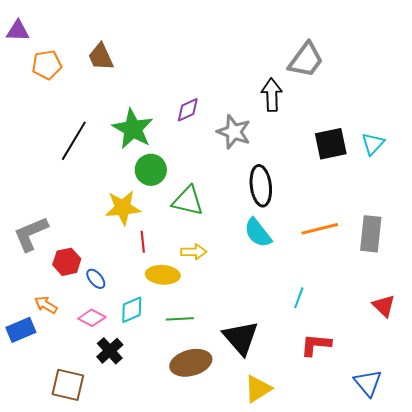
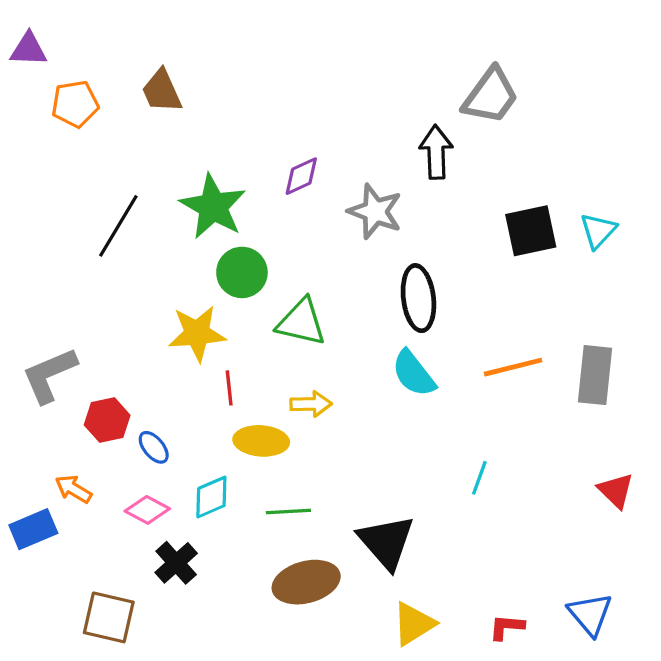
red L-shape: (316, 345) -> (507, 627), moved, size x0.7

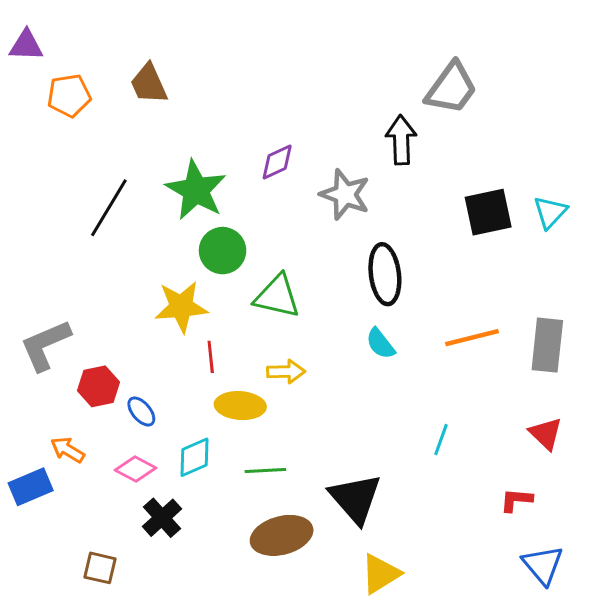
cyan semicircle: (414, 374) -> (380, 344), size x0.7
red triangle: (616, 491) -> (546, 434), moved
brown square: (109, 617) -> (100, 568), size x0.7
red L-shape: (507, 627) -> (516, 500), moved

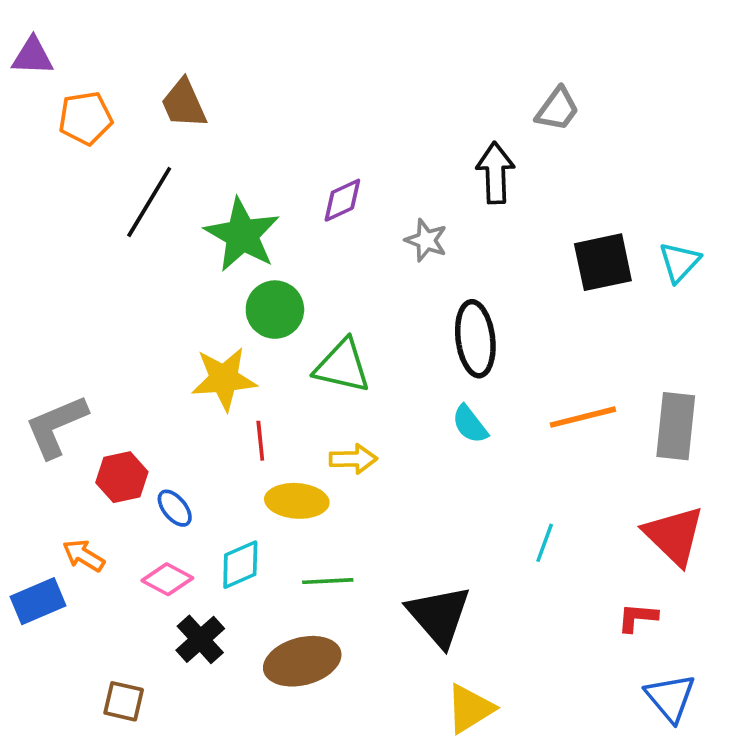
gray trapezoid: (451, 88) -> (557, 109), size x0.7
gray star: (345, 194) -> (426, 240), size x0.7
black line: (109, 208) -> (149, 202), moved
red triangle: (546, 434) -> (674, 535), size x1.5
brown ellipse: (282, 535) -> (302, 661), moved

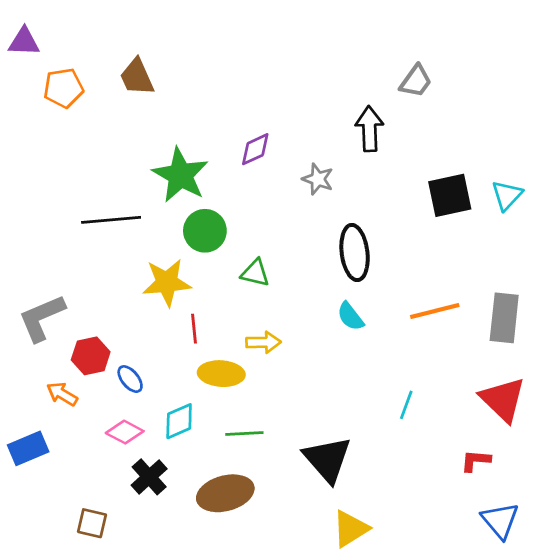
black line: (149, 202) -> (111, 220), moved, turned 54
green triangle: (342, 366) -> (255, 273), size x0.7
orange arrow: (84, 556) -> (62, 394), moved

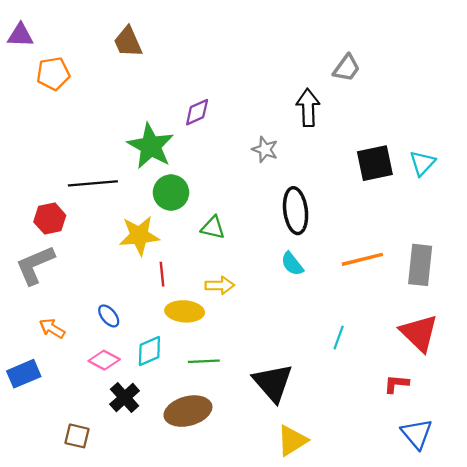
brown trapezoid: (137, 77) -> (128, 42), moved
purple diamond: (255, 149) -> (197, 112), moved
red hexagon: (91, 356) -> (50, 219), moved

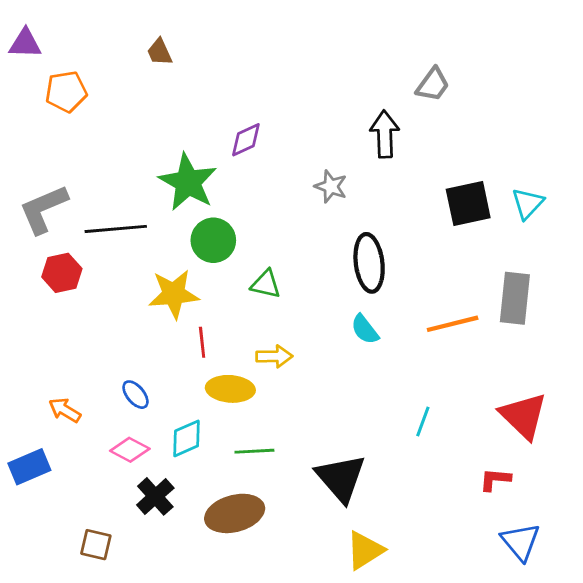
brown trapezoid: (128, 42) -> (160, 52), size x0.7
gray L-shape: (35, 265) -> (43, 209), moved
gray rectangle: (420, 265) -> (515, 298), moved

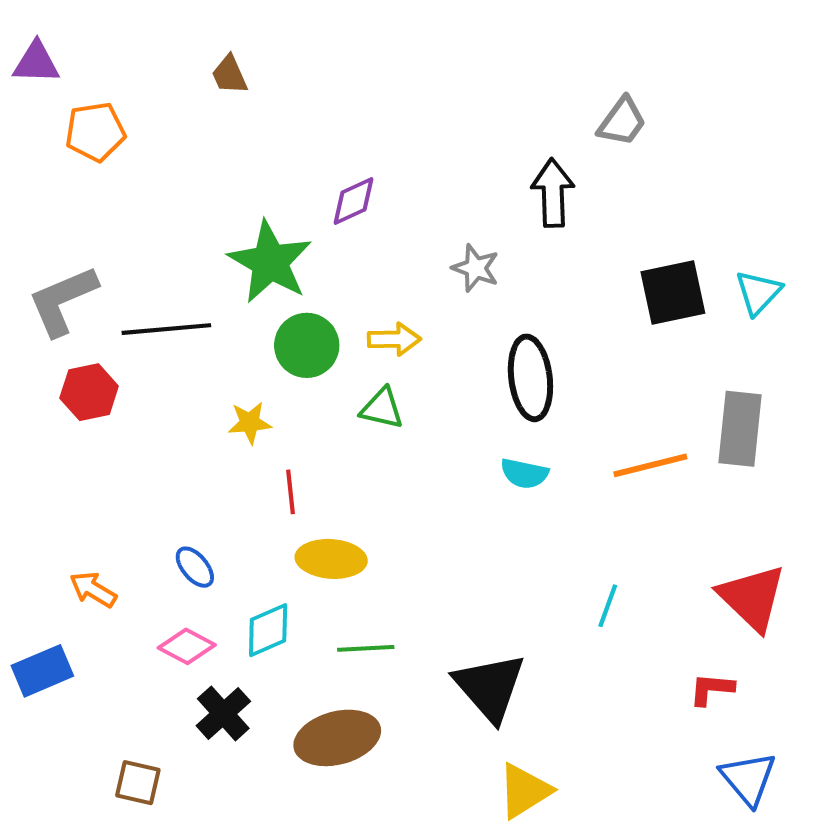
yellow star: (174, 294) -> (250, 423), size x0.6
cyan semicircle: (365, 329) -> (524, 474), turned -40
yellow arrow: (274, 356) -> (394, 339), moved

